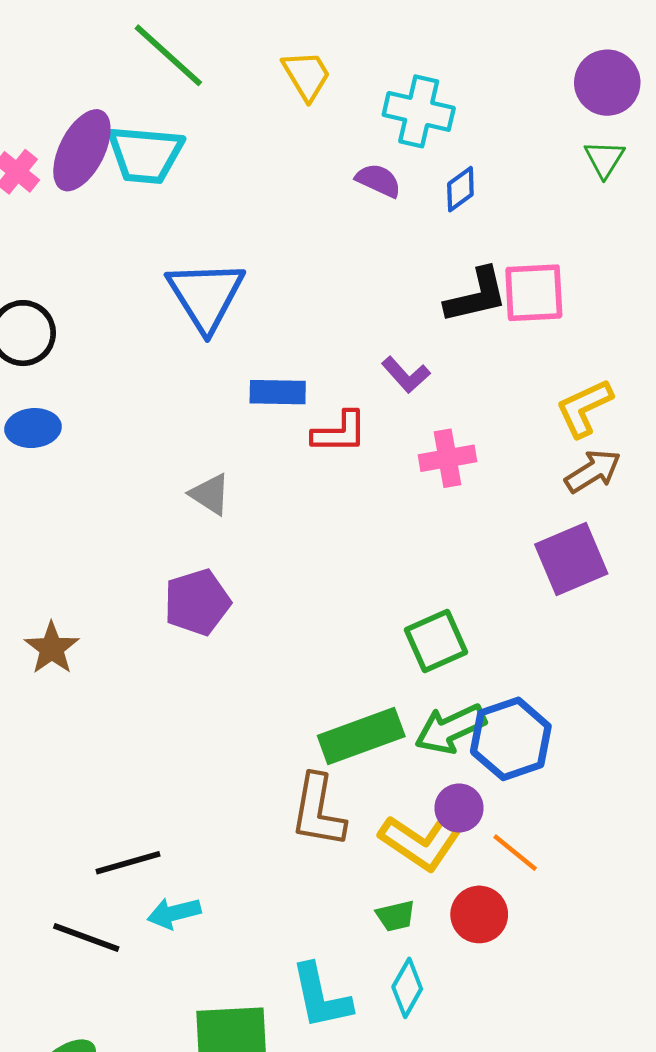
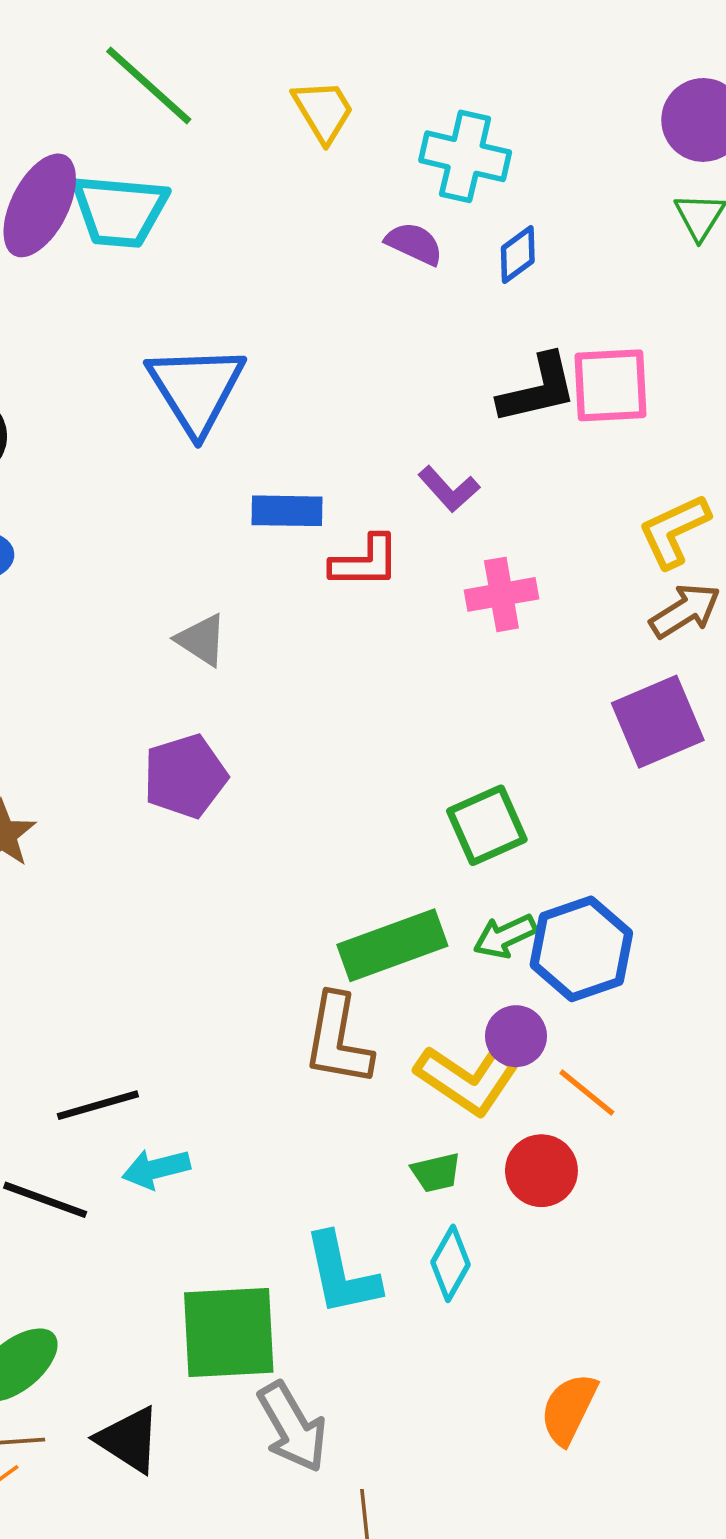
green arrow: (450, 729) -> (505, 936), size x0.7

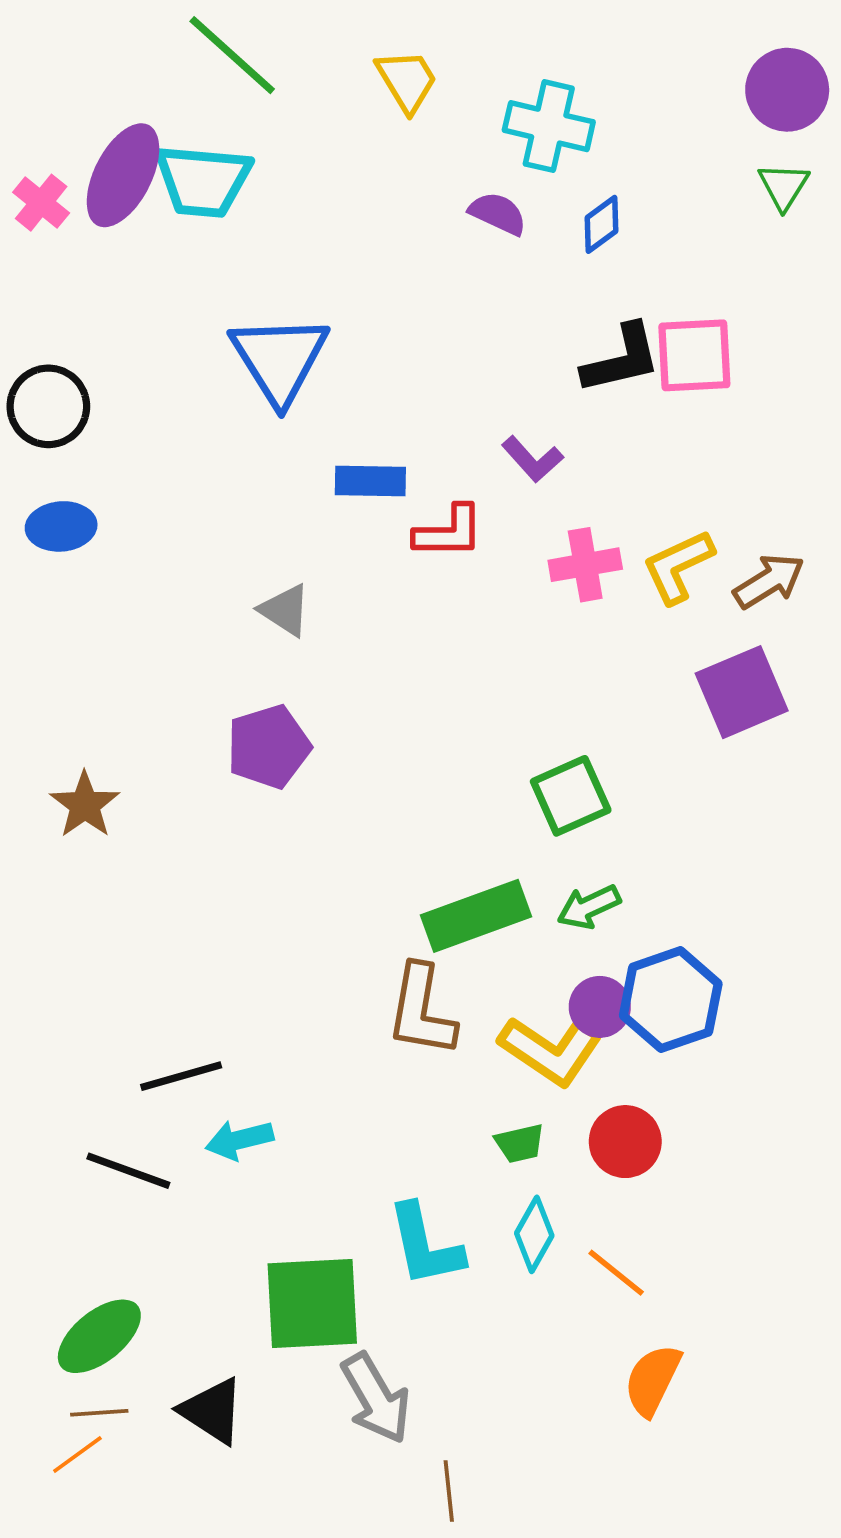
yellow L-shape: (674, 531) -> (678, 567), moved
blue hexagon: (581, 949) -> (671, 1000), moved
orange line: (587, 1093) -> (616, 1273), moved

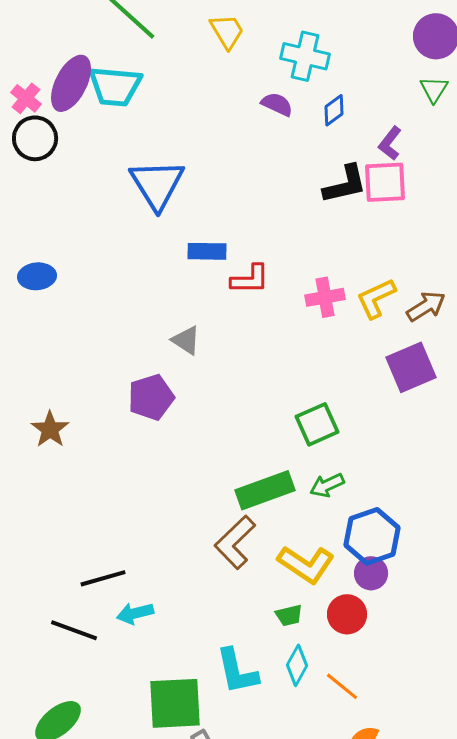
black circle: (48, 406) -> (35, 138), moved
purple L-shape: (532, 459) -> (390, 143), moved, turned 80
gray triangle: (285, 610) -> (186, 340), moved
purple circle: (600, 1007) -> (371, 573), moved
brown L-shape: (421, 1011) -> (235, 542), turned 36

